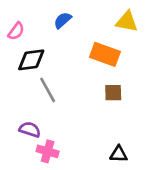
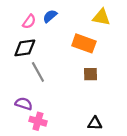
pink semicircle: (16, 31) -> (29, 22), moved

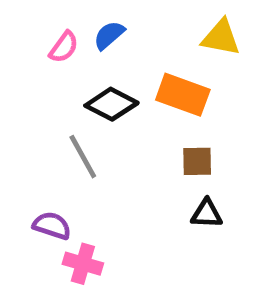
black diamond: (25, 48) -> (111, 104), moved, turned 35
black triangle: (95, 123) -> (207, 214), moved

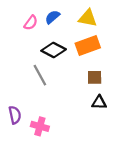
yellow triangle: (221, 38) -> (88, 18), moved
orange rectangle: (183, 95) -> (88, 45), turned -40
purple semicircle: (52, 226) -> (15, 115), moved, turned 60

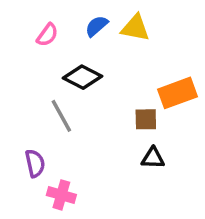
blue semicircle: (52, 17) -> (97, 26), moved
orange rectangle: (88, 45) -> (177, 93), moved
purple semicircle: (15, 115) -> (35, 163), moved

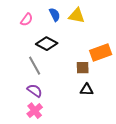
blue semicircle: (97, 26) -> (55, 15), turned 104
purple semicircle: (35, 163) -> (35, 91), moved, turned -42
pink cross: (61, 195) -> (35, 111), turned 35

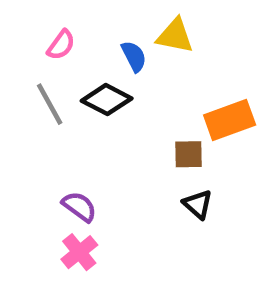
blue semicircle: (55, 15) -> (134, 56), moved
gray line: (35, 66) -> (50, 104), moved
black triangle: (87, 90) -> (198, 204), turned 40

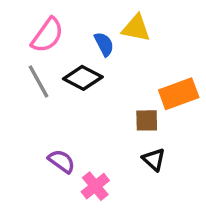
pink semicircle: (61, 45) -> (47, 35), size x1.5
pink cross: (79, 252) -> (95, 186), moved

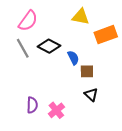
blue semicircle: (104, 44) -> (73, 58), moved
orange rectangle: (179, 94) -> (106, 35), moved
purple semicircle: (62, 161) -> (32, 105), moved, turned 56

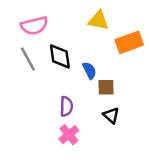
pink semicircle: (28, 21) -> (34, 26), turned 40
black diamond: (49, 46) -> (60, 56), turned 55
purple semicircle: (32, 105) -> (66, 106), moved

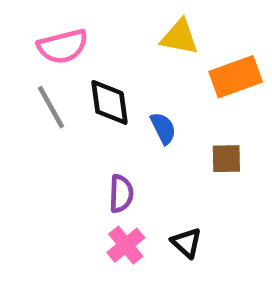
brown square: (106, 87) -> (226, 159), moved
black triangle: (111, 115) -> (187, 243), moved

